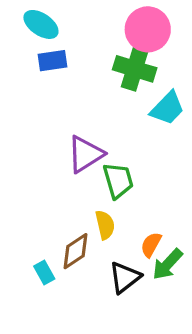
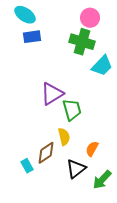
pink circle: (148, 29) -> (90, 18), size x0.7
green arrow: (167, 264) -> (102, 180), moved

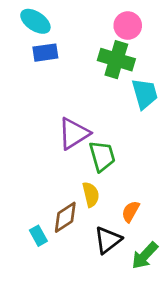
cyan trapezoid: (102, 66) -> (145, 94), turned -60

